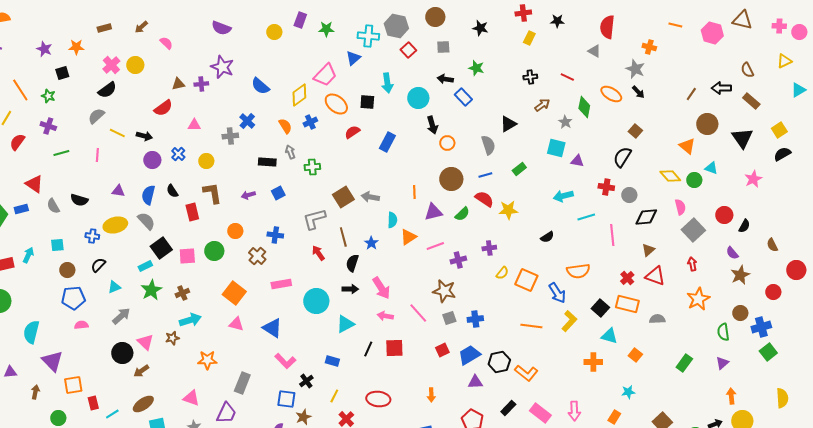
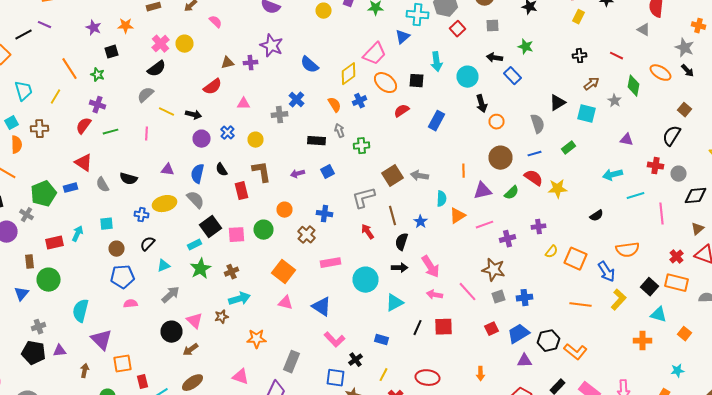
red semicircle: (17, 142) -> (84, 126), moved
cyan square: (556, 148) -> (586, 114), moved

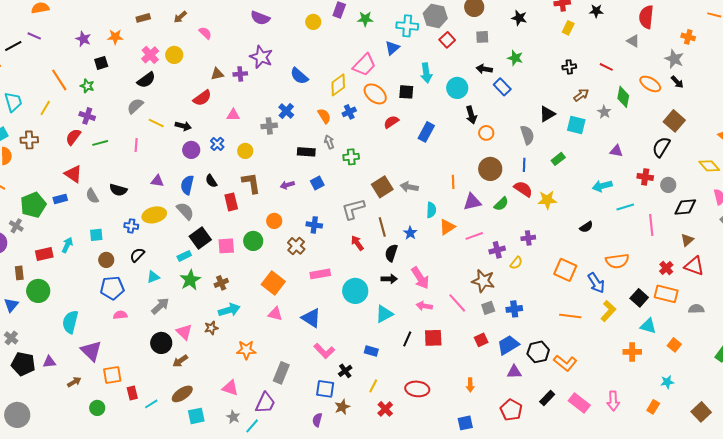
brown square: (684, 110) -> (674, 121), size x1.5
blue line: (534, 154) -> (524, 165), turned -72
yellow semicircle: (552, 252) -> (516, 263), moved
gray cross: (38, 327) -> (11, 338), moved, turned -32
brown arrow: (84, 371) -> (74, 382), turned 48

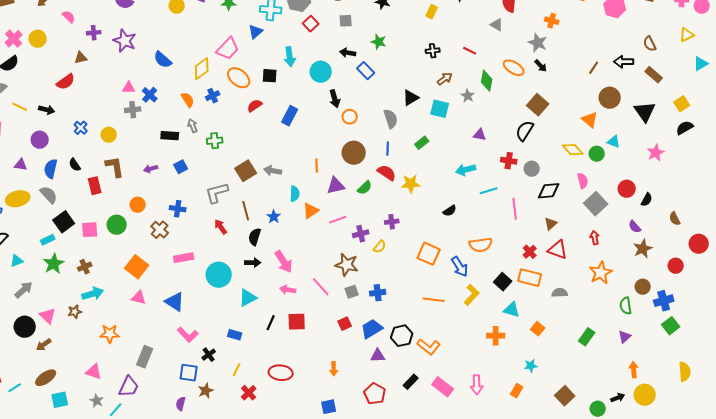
purple cross: (240, 74) -> (94, 33), moved
pink triangle: (233, 115) -> (129, 88), moved
purple circle: (191, 150) -> (40, 140), moved

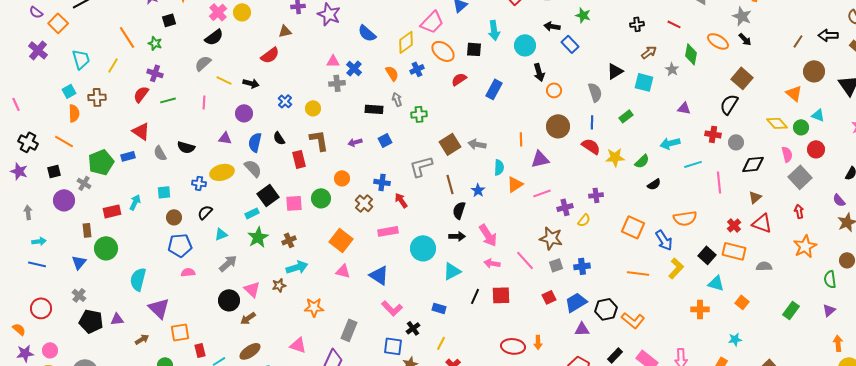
green semicircle: (365, 188) -> (642, 161), moved
red circle: (627, 189) -> (816, 149), moved
red arrow: (221, 227) -> (401, 200), moved
red ellipse: (281, 373) -> (513, 346), moved

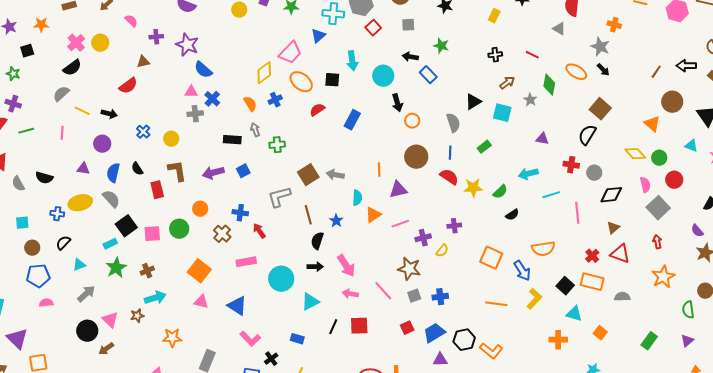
blue semicircle: (367, 33) -> (203, 70), moved
cyan triangle: (818, 115) -> (691, 146), moved
purple arrow: (355, 142) -> (213, 173), size x1.5

